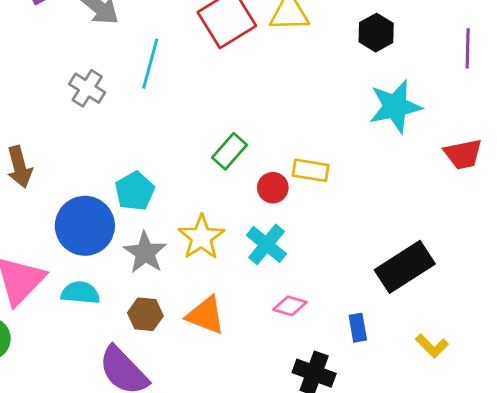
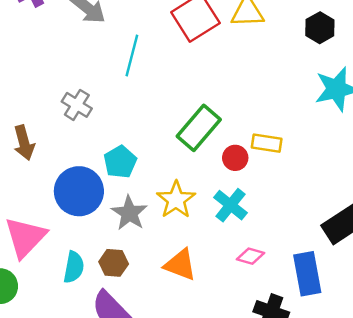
gray cross: (87, 88) -> (77, 105), moved
green rectangle: (229, 151) -> (199, 128), size x1.5
cyan semicircle: (80, 293) -> (74, 267), moved, turned 96
brown hexagon: (145, 314) -> (114, 263), moved
blue rectangle: (358, 328) -> (307, 274), size x1.8

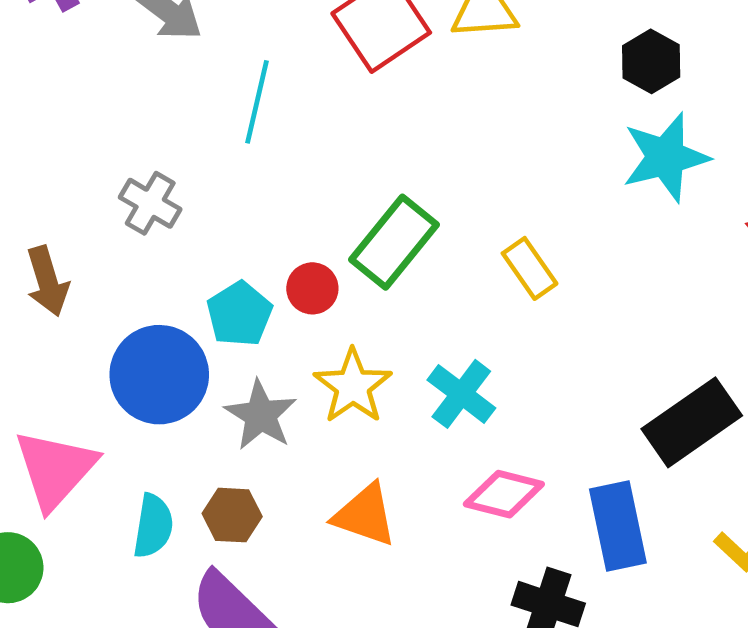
black hexagon: (320, 28) -> (651, 61), moved
yellow rectangle: (267, 143) -> (530, 268), turned 48
red circle: (235, 158) -> (312, 288), moved
pink diamond: (251, 256) -> (504, 494), size x1.4

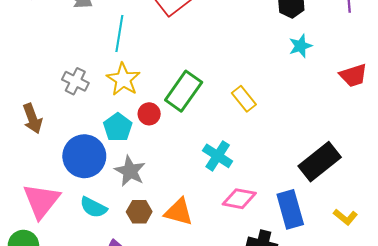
cyan star: (666, 157) -> (300, 46), size x0.6
yellow star: (353, 386) -> (123, 79), moved
brown hexagon: (232, 515) -> (139, 212), moved
cyan semicircle: (153, 526) -> (93, 207), moved, turned 112

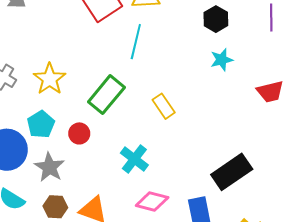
cyan line: (119, 34) -> (136, 42), moved
red circle: (149, 114) -> (79, 133), moved

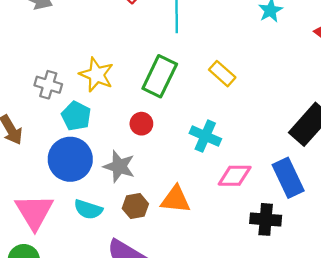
cyan pentagon: (41, 124) -> (76, 116), moved

